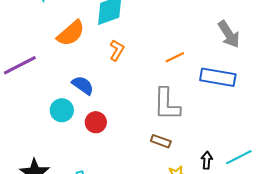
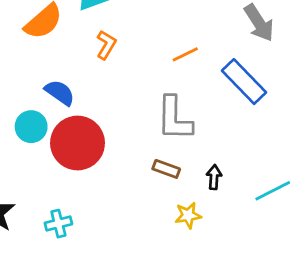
blue rectangle: (218, 77) -> (244, 82), turned 36
red circle: (96, 122) -> (78, 143), size x1.8
black arrow: (207, 160) -> (214, 177), moved

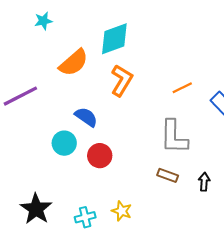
orange L-shape: (106, 45) -> (122, 80), size x1.4
red circle: (78, 143) -> (100, 156), size x0.6
yellow star: (188, 215) -> (122, 211), moved, turned 30

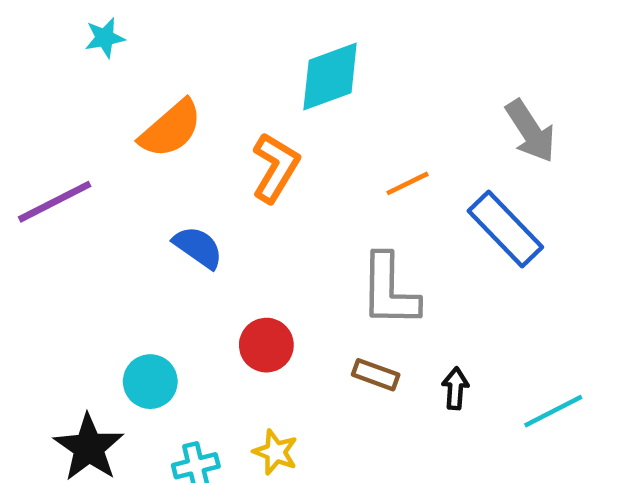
cyan diamond: (114, 39) -> (330, 76), moved
cyan circle: (64, 143) -> (150, 382), moved
red circle: (100, 156) -> (266, 345), moved

